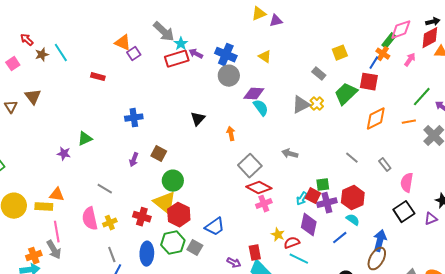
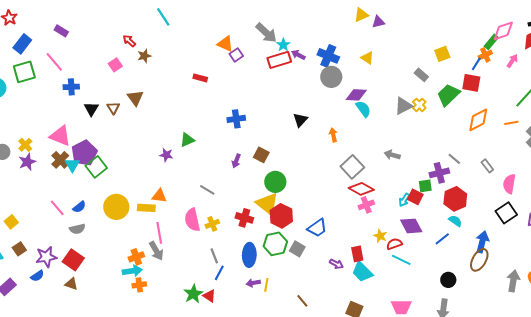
cyan line: (61, 53) -> (163, 17), moved
orange cross: (383, 54) -> (485, 55), turned 32
purple cross: (327, 203) -> (439, 173), moved
purple diamond: (309, 225) -> (411, 226), turned -40

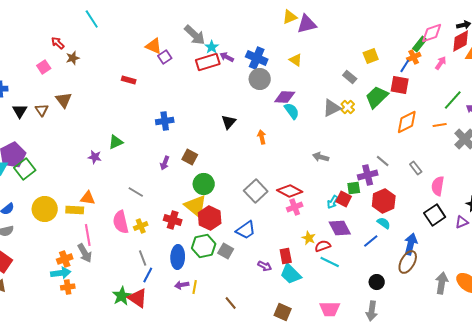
purple triangle: (378, 22) -> (307, 24), size x1.5
gray square: (352, 167) -> (256, 191), moved
red triangle: (209, 296) -> (138, 298), size x1.5

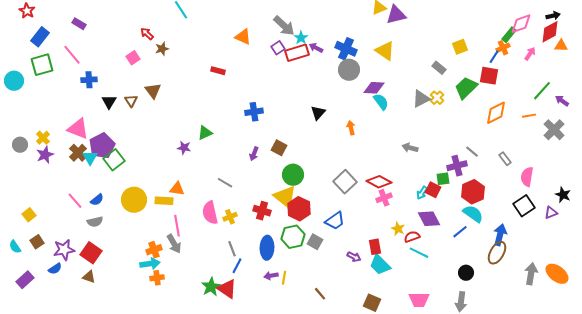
purple square: (165, 57) -> (278, 48), moved
yellow triangle: (296, 60) -> (385, 51), size x1.5
cyan semicircle: (384, 223) -> (473, 214), size x1.5

